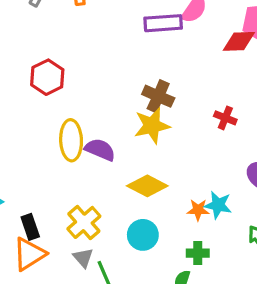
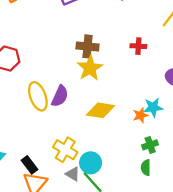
purple semicircle: (100, 150) -> (60, 96), turned 110
cyan circle: (143, 235) -> (91, 163), moved

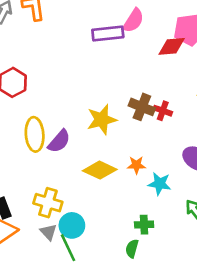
brown cross: (88, 46) -> (142, 107), moved
orange star: (141, 115) -> (136, 165), moved
yellow cross: (65, 150) -> (48, 203), turned -30

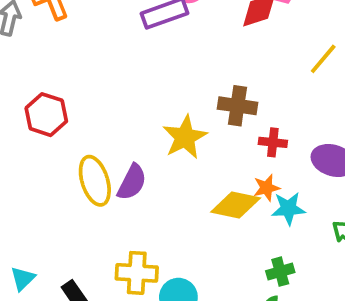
red cross: (163, 111) -> (273, 142), moved
orange star: (136, 165) -> (267, 188), moved
yellow diamond: (100, 170) -> (236, 205), moved

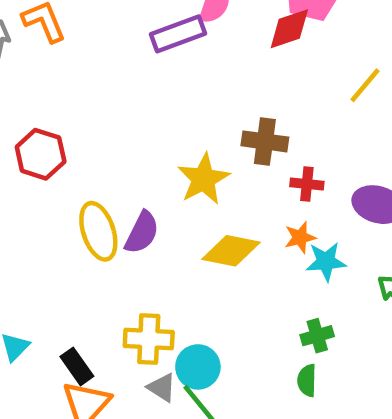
yellow diamond: (236, 205) -> (231, 251), moved

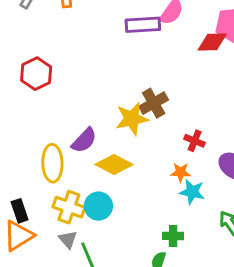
brown cross: (265, 141) -> (154, 103), moved, turned 36
yellow ellipse: (98, 231) -> (52, 163), moved
yellow diamond: (231, 251) -> (114, 164), moved
cyan circle: (198, 367) -> (98, 206), moved

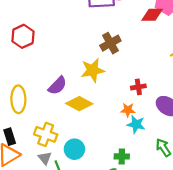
brown cross: (154, 103) -> (110, 43), moved
red cross: (195, 141) -> (138, 87), turned -32
yellow ellipse: (52, 163) -> (18, 99), moved
cyan circle: (98, 206) -> (74, 149), moved

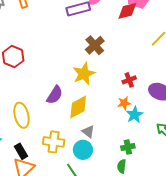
yellow diamond: (79, 104) -> (78, 107), turned -45
cyan star: (136, 124) -> (135, 115), turned -30
gray triangle: (45, 158) -> (88, 132), moved

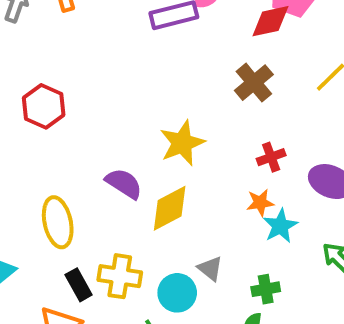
brown cross: (95, 45) -> (254, 83), moved
purple semicircle: (55, 95) -> (124, 184), turned -90
gray triangle: (88, 132) -> (210, 269), moved
black rectangle: (21, 151) -> (79, 285), moved

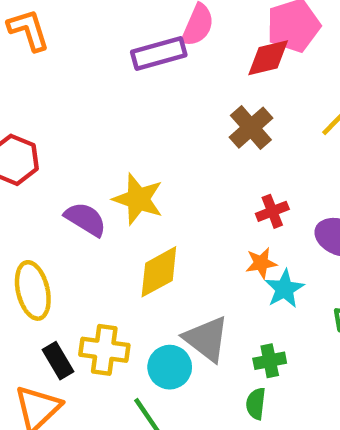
yellow star: (182, 143) -> (138, 199), moved, turned -30
purple semicircle: (124, 184) -> (85, 219), moved
gray triangle: (210, 269) -> (206, 339), size x1.6

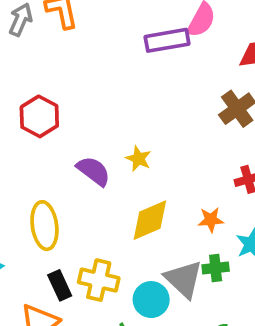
yellow star: (138, 199) -> (138, 159), size x0.6
orange star: (261, 263) -> (211, 220), moved
green cross: (270, 361) -> (216, 268), moved

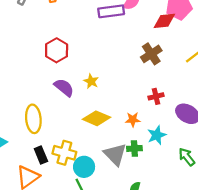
red hexagon: (39, 116) -> (57, 50), moved
yellow diamond: (150, 220) -> (96, 118), turned 44
cyan circle: (151, 300) -> (84, 167), moved

